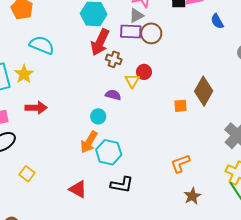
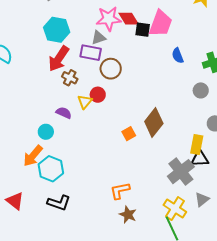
brown circle: (151, 33) -> (111, 69), moved
orange square: (181, 106) -> (129, 134), turned -32
brown star: (192, 196) -> (128, 215), moved, turned -30

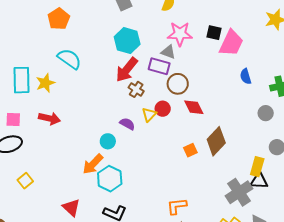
red diamond: (129, 19) -> (194, 107), moved
black square: (143, 30) -> (214, 33), moved
gray triangle: (99, 38) -> (168, 52), turned 35

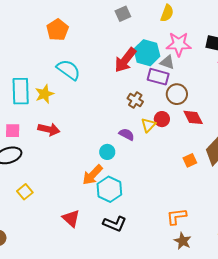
cyan hexagon: (127, 41) -> (147, 53), moved
red arrow: (127, 70) -> (125, 60), moved

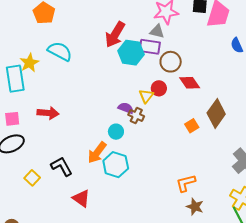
cyan hexagon: (147, 53) -> (131, 53), moved
yellow star: (44, 94) -> (29, 63), moved
brown cross: (135, 100) -> (136, 116), moved
cyan circle: (107, 152) -> (116, 132), moved
black L-shape: (115, 224) -> (62, 166), moved, turned -135

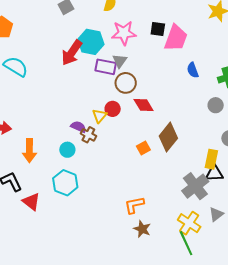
gray triangle: (157, 31) -> (120, 61), moved, turned 49
cyan hexagon: (131, 53) -> (91, 42), moved
orange arrow: (97, 153) -> (29, 151), moved, turned -40
red triangle: (81, 198) -> (31, 202), moved

